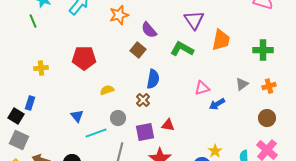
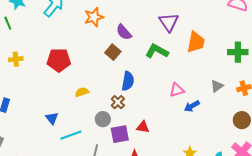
yellow cross: (41, 68) -> (16, 59), moved
gray circle: (118, 118) -> (103, 119), moved

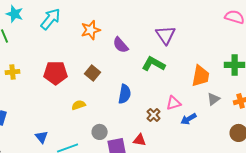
orange trapezoid: (196, 42) -> (201, 76), moved
brown square: (113, 52) -> (93, 73), moved
brown cross: (118, 102) -> (154, 115), moved
blue triangle: (52, 118) -> (42, 137), moved

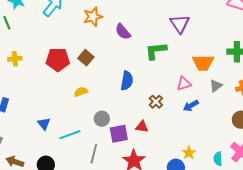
purple triangle: (166, 35) -> (180, 24), moved
green L-shape: (154, 64) -> (156, 51), turned -35
brown square: (93, 73) -> (86, 58), moved
orange trapezoid: (201, 76) -> (203, 63), turned 80
pink triangle: (174, 103) -> (184, 84), moved

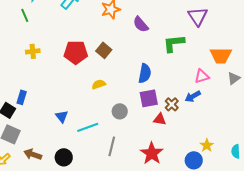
brown cross: (156, 102) -> (172, 104), moved
blue arrow: (191, 106) -> (193, 96), moved
purple square: (119, 134) -> (149, 98), moved

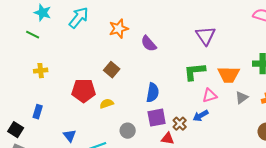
green line: (25, 15) -> (33, 35), turned -40
green L-shape: (174, 43) -> (195, 72), moved
red pentagon: (76, 52) -> (84, 91), moved
blue rectangle: (22, 97) -> (38, 112), moved

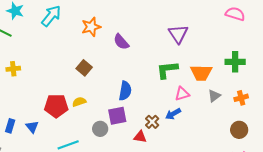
red pentagon: (84, 91) -> (56, 106), moved
blue rectangle: (38, 112) -> (10, 126), moved
purple square: (157, 118) -> (117, 116), moved
blue triangle: (70, 136) -> (32, 127), moved

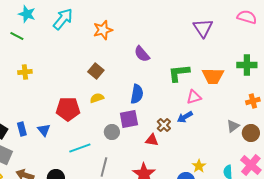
purple triangle: (178, 34) -> (203, 28), moved
purple semicircle: (121, 42) -> (142, 54), moved
gray triangle: (214, 96) -> (233, 126), moved
yellow semicircle: (79, 102) -> (97, 98), moved
blue rectangle: (10, 126) -> (22, 129), turned -32

